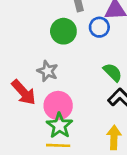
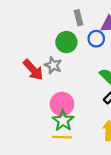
gray star: (48, 71) -> (53, 65), moved
red arrow: (24, 92) -> (33, 70), moved

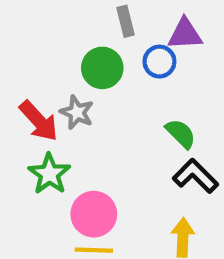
pink circle: (62, 104) -> (94, 214), moved
green star: (63, 121) -> (49, 174), moved

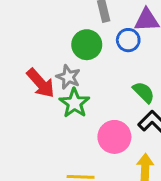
green star: (49, 174) -> (74, 103), moved
pink circle: (94, 214) -> (114, 137), moved

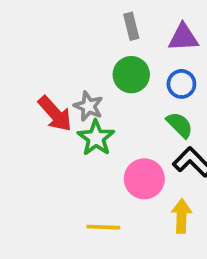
blue circle: (128, 40) -> (181, 84), moved
green circle: (87, 45) -> (131, 75), moved

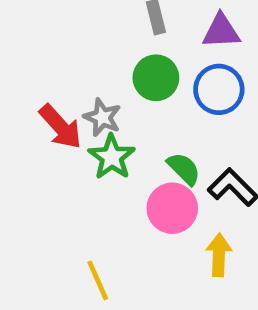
blue circle: (181, 84) -> (219, 89), size x1.4
green semicircle: (180, 125) -> (184, 169), moved
yellow line: (103, 227) -> (98, 280), moved, turned 64

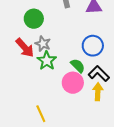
green circle: (156, 78) -> (34, 19), moved
blue circle: (219, 89) -> (93, 46), moved
yellow arrow: (219, 255) -> (98, 92), moved

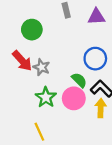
gray star: (43, 44) -> (42, 67), moved
green star: (47, 61) -> (46, 97), moved

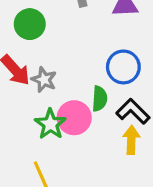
green semicircle: (79, 80) -> (100, 99), turned 49
pink circle: (74, 98) -> (74, 118), moved

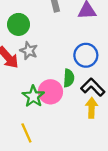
gray star: (44, 80) -> (29, 51), moved

